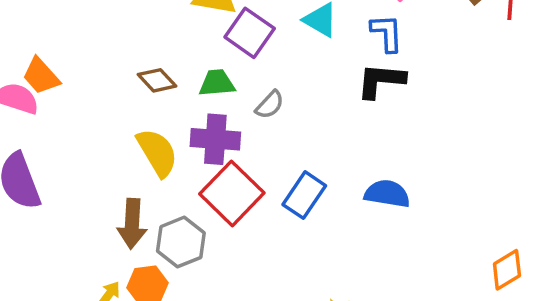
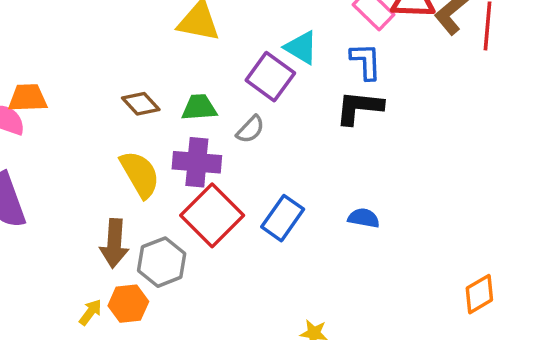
purple square: (250, 33) -> (270, 77), moved
orange trapezoid: (41, 76) -> (28, 98), turned 129
blue semicircle: (387, 194) -> (364, 218), size x0.7

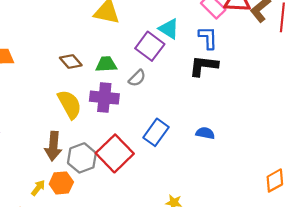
red square: (212, 215) -> (115, 153), moved

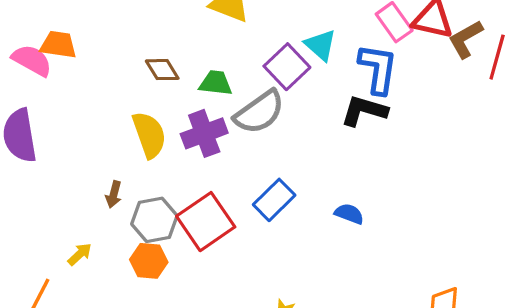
blue L-shape: (208, 38) -> (378, 69), size x1.4
gray semicircle: (137, 78) -> (259, 112), size x1.8
purple cross: (104, 98) -> (204, 133), turned -36
brown arrow: (53, 146) -> (114, 194), size x0.6
orange hexagon: (61, 183) -> (149, 261), moved

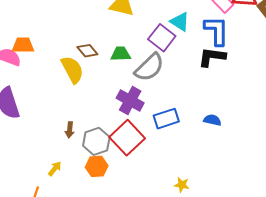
purple cross: (204, 133) -> (130, 100), moved, turned -32
yellow semicircle: (149, 135) -> (72, 70), moved
blue rectangle: (274, 200) -> (166, 119), turned 35

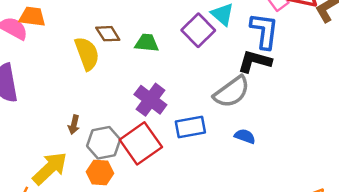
gray semicircle: (149, 67) -> (232, 92), moved
yellow arrow: (55, 169) -> (50, 168), size x2.0

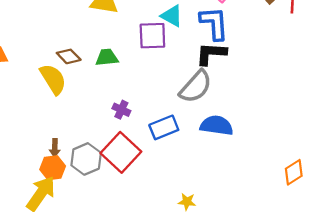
purple square: (198, 30) -> (152, 36), turned -36
purple cross: (150, 100) -> (121, 110), size x0.6
blue semicircle: (245, 136) -> (217, 125), size x1.6
orange hexagon: (100, 172) -> (53, 168), moved

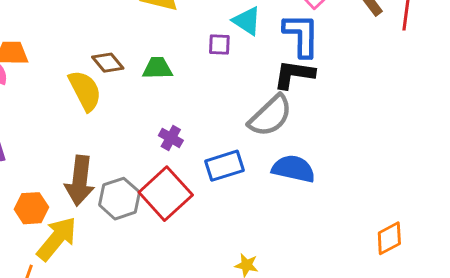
purple square: (152, 36) -> (219, 45), size x0.6
brown arrow: (55, 148) -> (80, 181), size x2.0
orange hexagon: (53, 168) -> (31, 208), moved

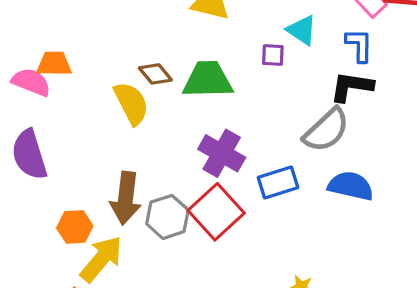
blue L-shape: (301, 35) -> (359, 45), size x0.7
green trapezoid: (157, 68) -> (208, 80), size x1.6
purple cross: (171, 138) -> (222, 153), size x1.8

